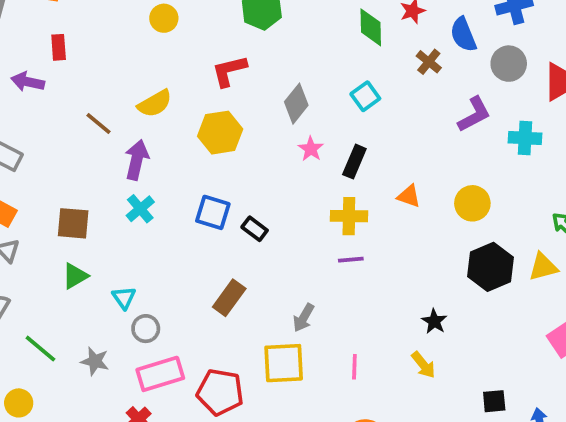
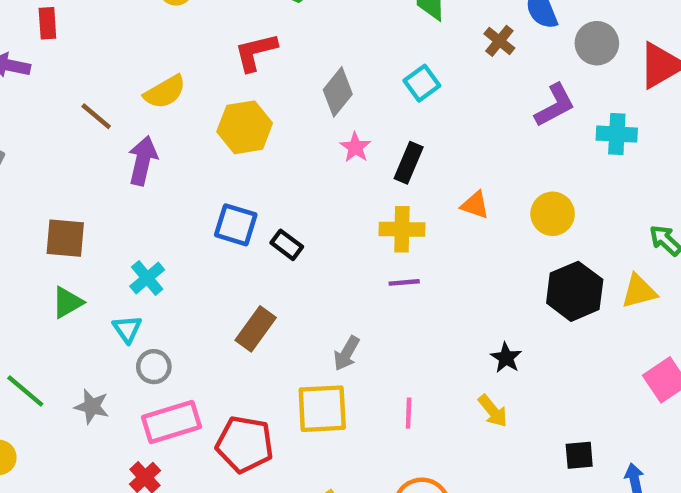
cyan cross: (140, 209) -> (147, 278), moved

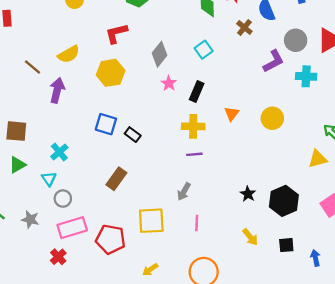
gray circle: (597, 43) -> (296, 40), moved
orange triangle: (475, 205) -> (232, 114), turned 49
black hexagon: (575, 291) -> (284, 201), moved
gray arrow: (347, 353) -> (184, 192), moved
yellow arrow: (493, 411) -> (250, 237), moved

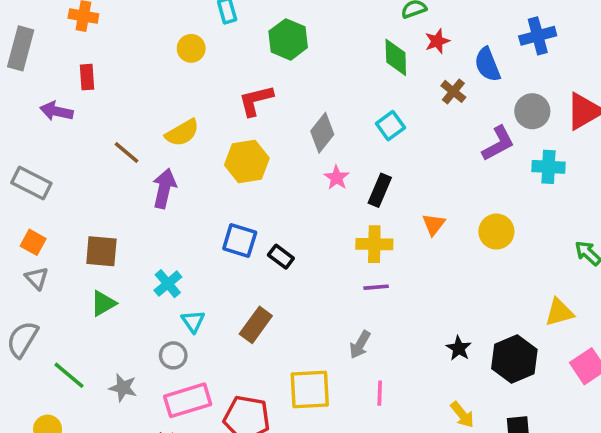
yellow triangle: (318, 159) -> (559, 312), moved
cyan triangle: (49, 179) -> (193, 321), moved

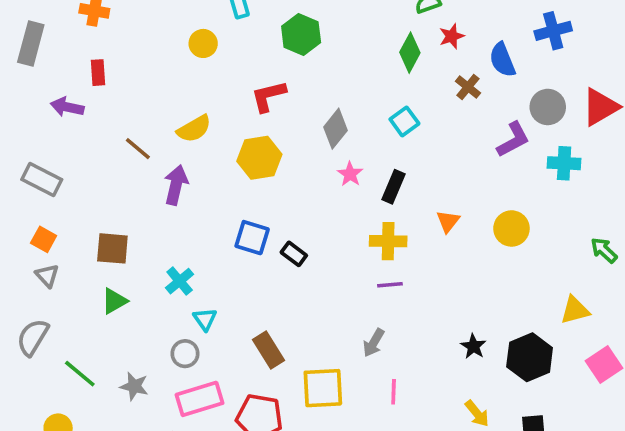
green diamond: (396, 57) -> (410, 53), turned 30
brown rectangle: (256, 325) -> (268, 350), moved, turned -68

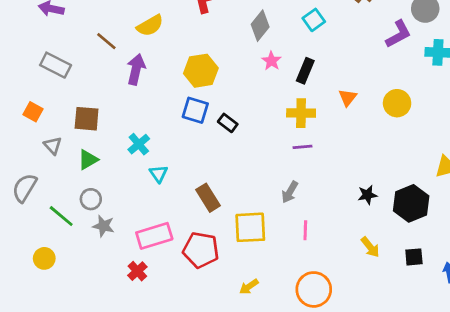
yellow hexagon: (259, 158) -> (201, 71), moved
gray rectangle: (42, 180) -> (56, 65), moved
gray triangle: (47, 276) -> (53, 146), moved
black star: (473, 346) -> (367, 195), turned 30
gray circle: (185, 354) -> (91, 199), moved

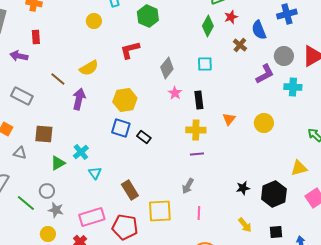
cyan square: (314, 20) -> (205, 64), turned 35
black rectangle: (305, 71) -> (199, 100), turned -30
gray triangle: (53, 146) -> (20, 153), turned -32
green triangle: (88, 160) -> (58, 163), moved
yellow circle: (44, 258) -> (48, 234), moved

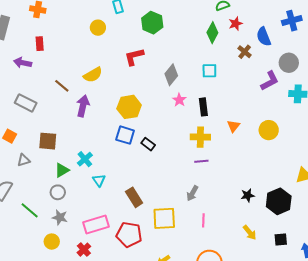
gray triangle: (20, 153) -> (24, 160), turned -32
gray circle: (47, 191) -> (58, 192), moved

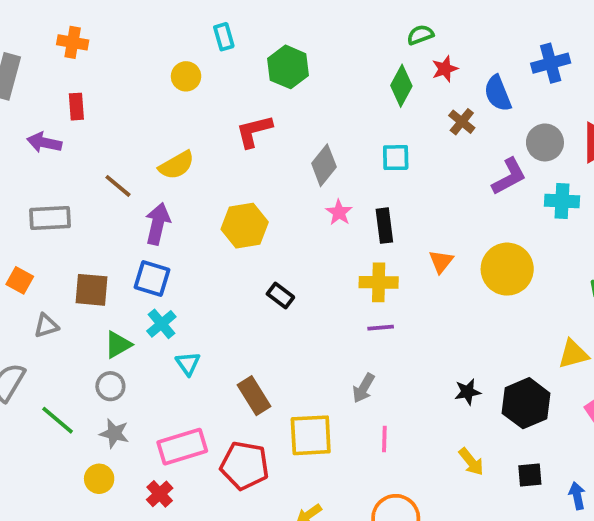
gray rectangle: (26, 103) -> (50, 218), turned -30
yellow circle: (269, 130) -> (507, 269), size x1.4
blue square: (125, 135) -> (152, 279), moved

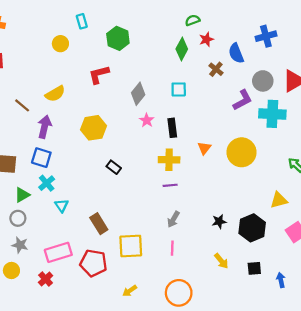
cyan cross: (562, 201) -> (272, 114), size x1.4
gray arrow: (364, 388) -> (173, 219), moved

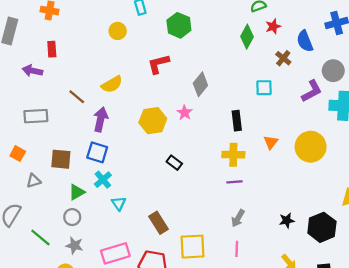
cyan square: (179, 89) -> (264, 88), moved
pink star: (147, 120) -> (185, 113), moved

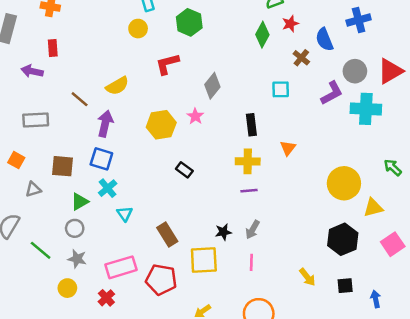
yellow circle: (118, 31) -> (138, 29), moved
yellow circle: (311, 147) -> (344, 183), moved
black star: (287, 220) -> (223, 232), moved

